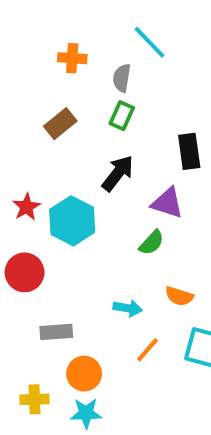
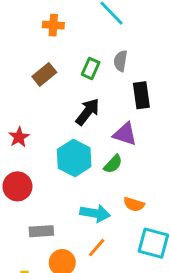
gray semicircle: (122, 78) -> (120, 61), moved
cyan hexagon: (72, 221) -> (74, 158), moved
cyan arrow: (128, 308) -> (95, 213), size x1.4
orange line: (148, 350) -> (97, 248), moved

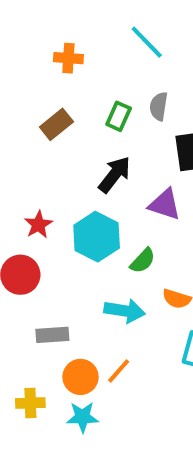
red star: (19, 137) -> (38, 225), moved
green semicircle: (113, 164) -> (143, 261), moved
orange line: (97, 248) -> (119, 371), moved

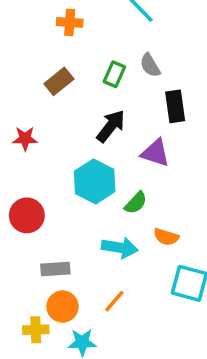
gray semicircle: (159, 106) -> (150, 65), turned -40
red star: (38, 225) -> (25, 139), moved, turned 30
orange circle: (81, 377) -> (63, 307), moved

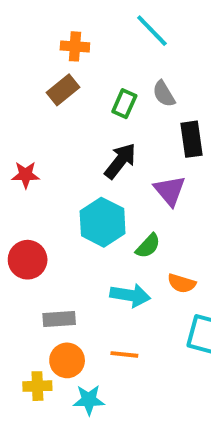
brown rectangle: (59, 81) -> (63, 90), moved
purple triangle: (155, 153) -> (170, 191), turned 32
orange line: (114, 301) -> (124, 354), turned 55

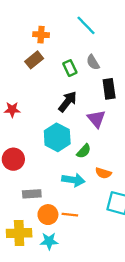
green rectangle: (124, 104) -> (70, 68), turned -49
orange circle: (67, 360) -> (48, 215), moved
yellow cross: (37, 386) -> (19, 233), size x1.5

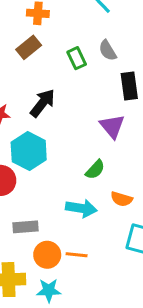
black arrow: (68, 102) -> (43, 103), moved
cyan hexagon: (57, 137) -> (29, 151), moved

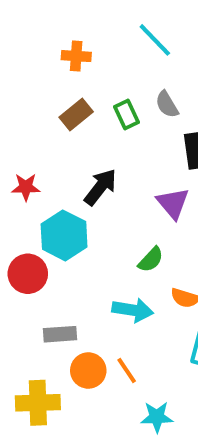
brown rectangle: (29, 47) -> (76, 114), moved
black arrow: (43, 103) -> (100, 187), moved
orange line: (77, 255) -> (127, 371), turned 50
cyan star: (49, 290) -> (157, 417), moved

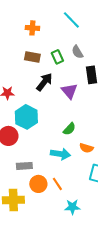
brown rectangle: (76, 114) -> (32, 57), turned 49
black arrow: (100, 187) -> (44, 82), moved
purple triangle: (173, 203) -> (69, 91), moved

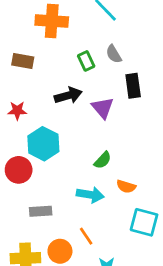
orange cross: (32, 28) -> (52, 21), size x1.6
brown rectangle: (32, 57) -> (23, 61), moved
black arrow: (44, 82) -> (68, 95), turned 36
orange circle: (38, 184) -> (60, 251), moved

